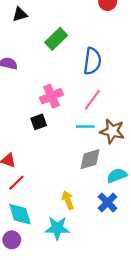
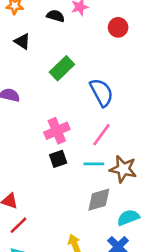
black triangle: (20, 14) -> (22, 41), turned 49
blue semicircle: (92, 61) -> (101, 92), turned -36
black square: (39, 122) -> (58, 159), moved

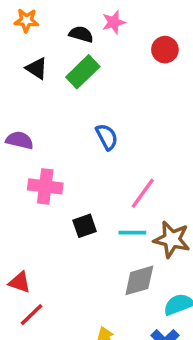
green rectangle: (62, 68) -> (83, 72), moved
blue semicircle: (101, 92) -> (107, 137), moved, size x0.7
pink cross: (57, 131) -> (45, 186), moved, turned 30

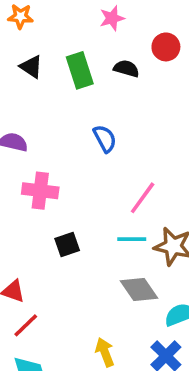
black semicircle: (81, 34) -> (126, 69), moved
green rectangle: (83, 72) -> (80, 70), turned -64
black square: (85, 226) -> (67, 245), moved
gray diamond: (139, 280) -> (139, 289), turned 72

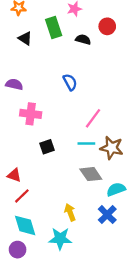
green rectangle: (80, 70) -> (54, 27), moved

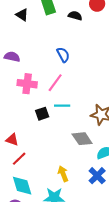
pink line: (93, 118) -> (55, 83), moved
cyan line: (86, 143) -> (62, 106), moved

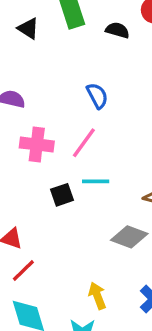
gray diamond: (82, 139) -> (129, 237), turned -35

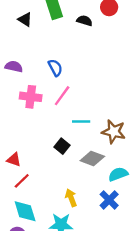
blue semicircle: (97, 96) -> (55, 68), moved
cyan line: (96, 181) -> (81, 121), moved
black square: (62, 195) -> (62, 146), moved, turned -32

